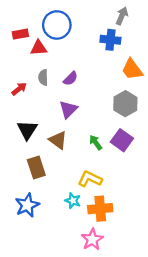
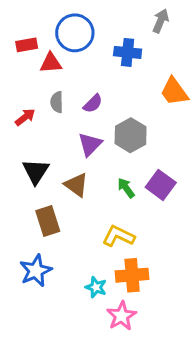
blue cross: (110, 40) -> (128, 52), moved
gray hexagon: (125, 104) -> (131, 135), moved
cyan star: (73, 201) -> (96, 287), moved

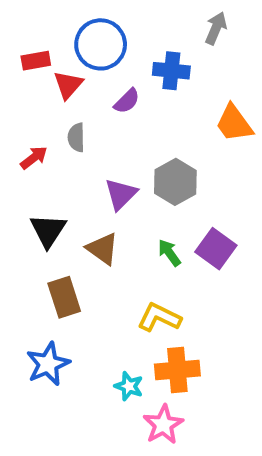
red triangle: (51, 63) -> (68, 85), turned -45
purple semicircle: (93, 104) -> (127, 101), moved

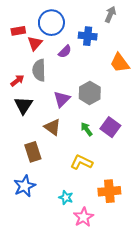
gray semicircle: (76, 137) -> (39, 70), size x1.5
black triangle: (48, 230) -> (23, 105), moved
orange cross: (177, 370) -> (109, 191), moved

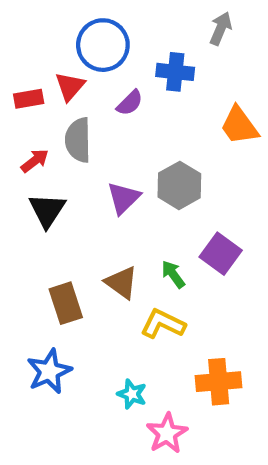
red rectangle: (18, 31) -> (29, 99), moved
brown triangle: (52, 127) -> (122, 283), moved
green arrow: (87, 129) -> (173, 274), moved

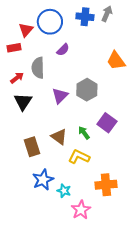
blue cross: (175, 72) -> (85, 17), moved
red triangle: (70, 86) -> (26, 30), moved
blue star: (49, 371) -> (43, 180), moved

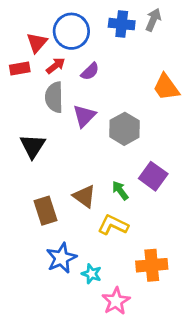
red arrow: (17, 78) -> (56, 66), moved
purple triangle: (60, 96) -> (84, 116), moved

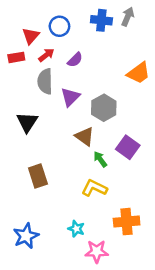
blue circle: (71, 31) -> (59, 26), size x0.7
orange trapezoid: (166, 87) -> (139, 73), turned -90
brown triangle: (84, 196) -> (85, 136), moved
blue star: (61, 258) -> (26, 236), moved
pink star: (116, 301) -> (97, 251), turned 30

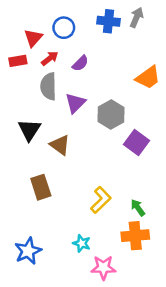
brown triangle: (85, 136) -> (60, 145), moved
purple square: (128, 147) -> (137, 143), moved
green arrow: (100, 159) -> (138, 208), moved
yellow L-shape: (94, 188) -> (101, 200), turned 110

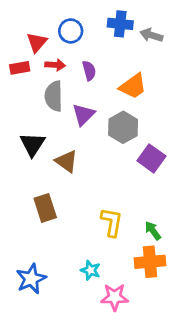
gray arrow: (137, 17) -> (151, 35), moved, turned -96
red arrow: (50, 58) -> (55, 65), turned 42
purple semicircle: (80, 63) -> (89, 71), turned -60
orange trapezoid: (148, 77) -> (133, 86), moved
yellow L-shape: (101, 200) -> (112, 222), turned -36

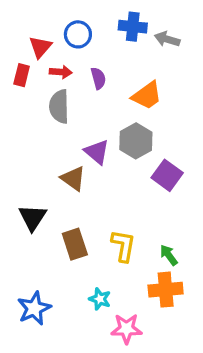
red rectangle: (20, 68) -> (22, 75), turned -66
purple triangle: (83, 115) -> (97, 152), moved, turned -35
black triangle: (32, 144) -> (33, 218), moved
brown rectangle: (45, 208) -> (75, 244), moved

